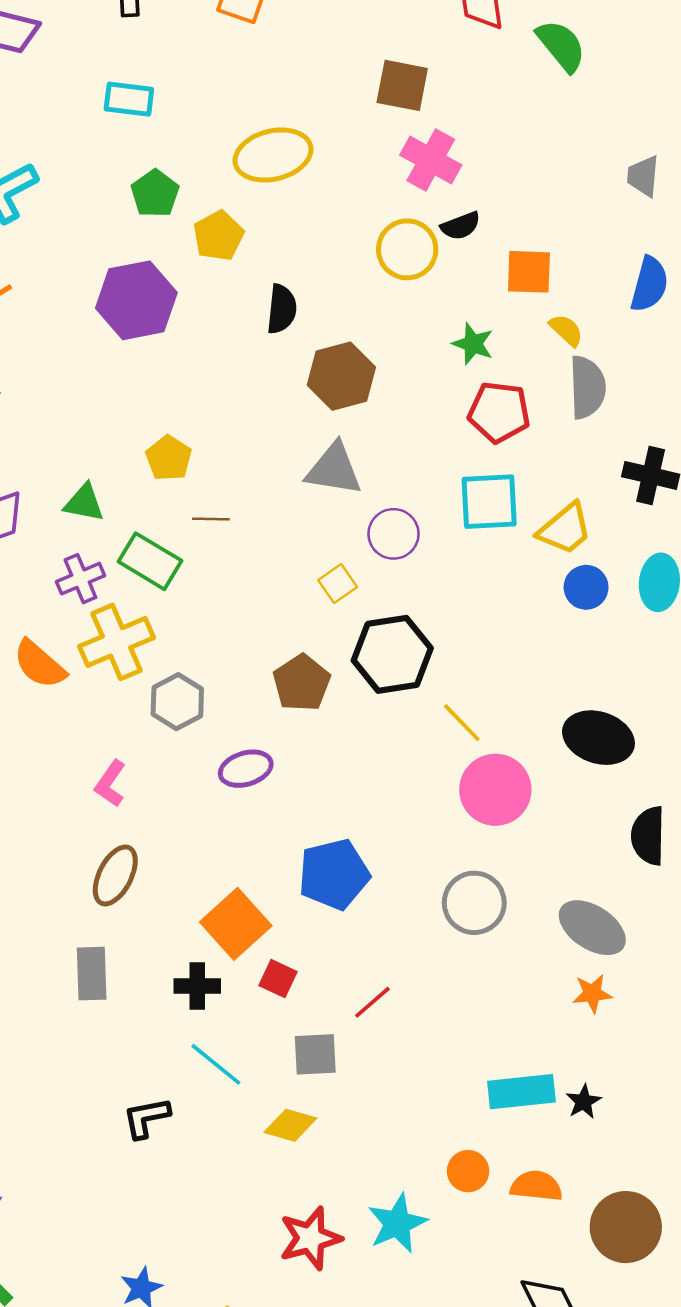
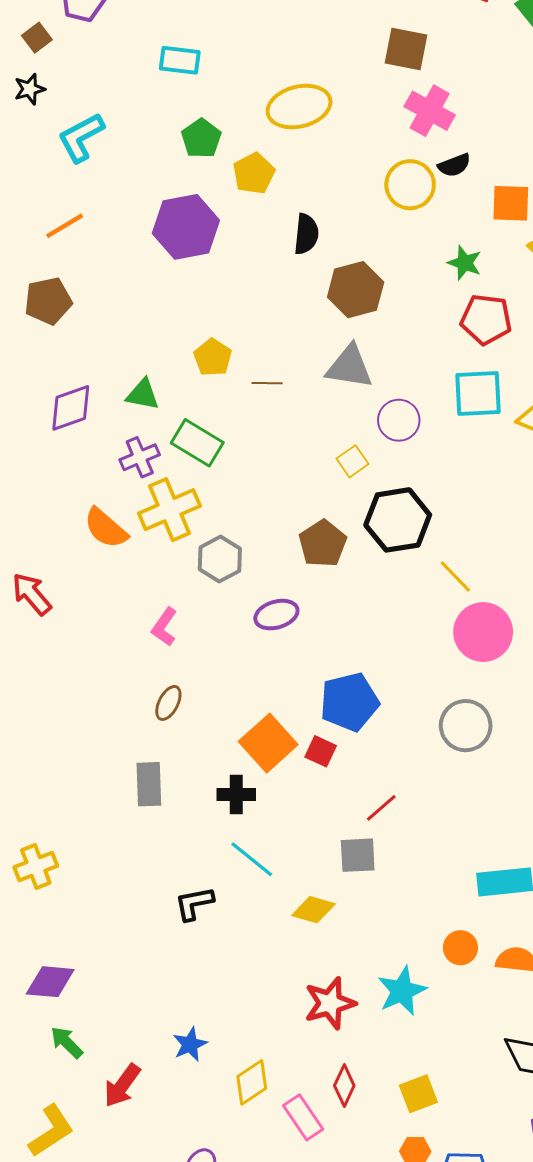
brown line: (211, 519) -> (267, 383), moved
brown ellipse: (115, 875) -> (168, 703), size x0.7
red square: (278, 979) -> (321, 751), moved
gray square: (315, 1054) -> (358, 855), moved

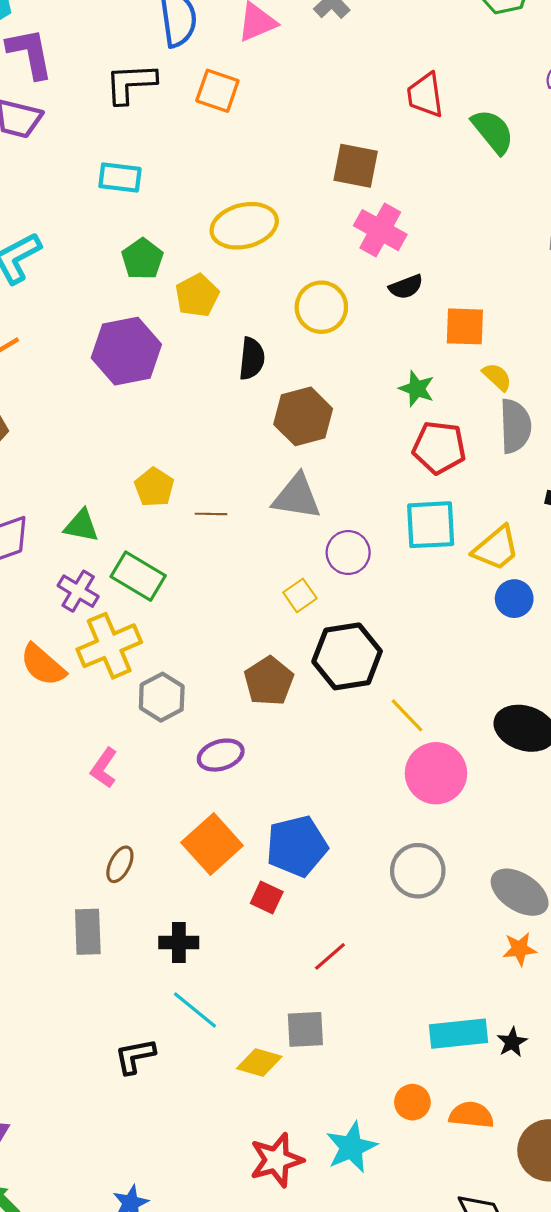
yellow circle: (410, 185) -> (321, 307), moved
purple cross: (140, 457) -> (78, 591), turned -36
brown ellipse: (168, 703) -> (120, 864), moved
orange square: (268, 743) -> (212, 844), moved
gray square: (358, 855) -> (305, 1029), moved

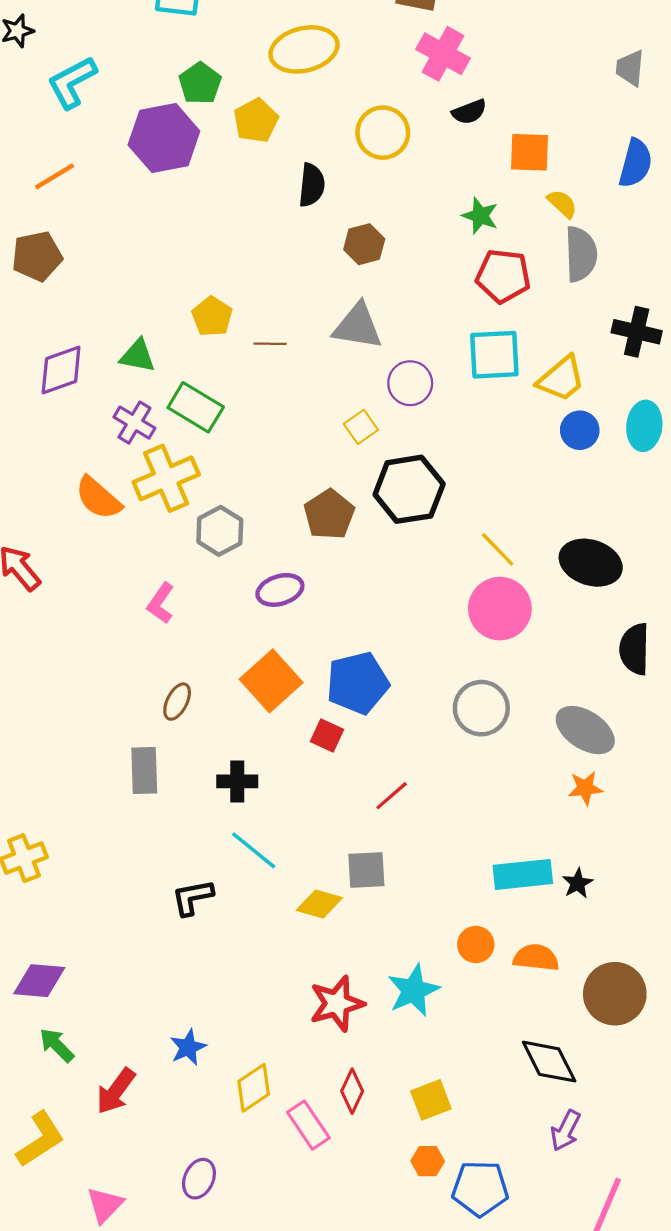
purple hexagon: (126, 351) -> (164, 138), moved
brown hexagon: (303, 416) -> (364, 244), size x0.7
yellow line: (407, 715) -> (498, 549), moved

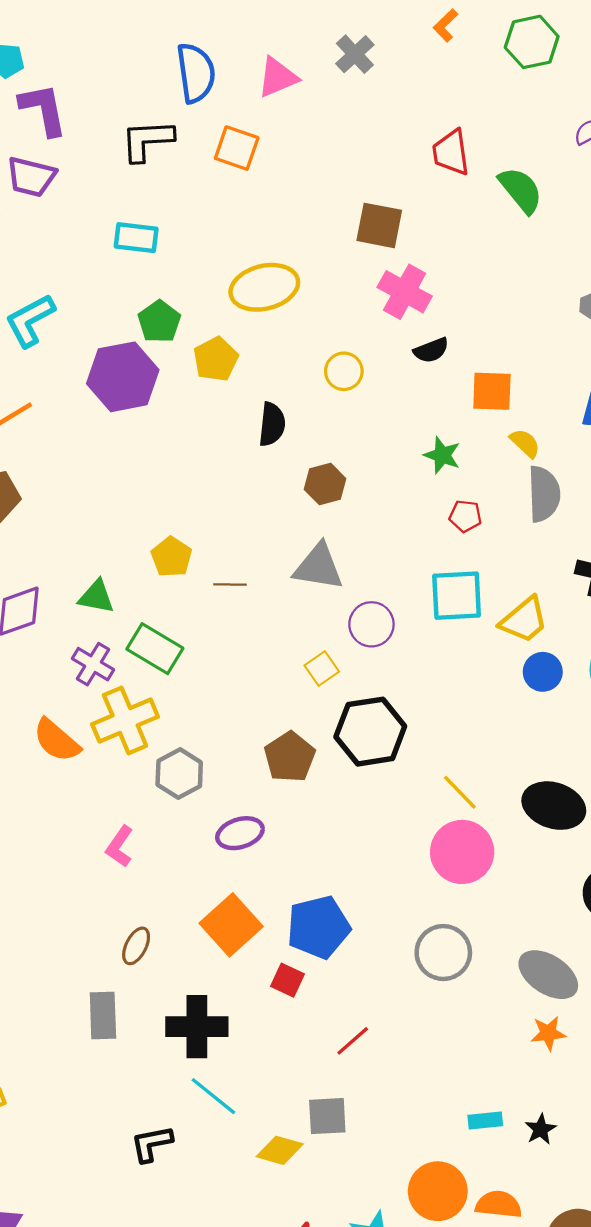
yellow circle: (383, 133) -> (344, 371), size x0.7
red pentagon: (503, 276) -> (465, 516), size x0.6
black cross: (237, 781) -> (197, 1027), size x1.5
cyan rectangle: (523, 874) -> (485, 1120), size x0.6
orange circle: (476, 944) -> (438, 1191), size x1.6

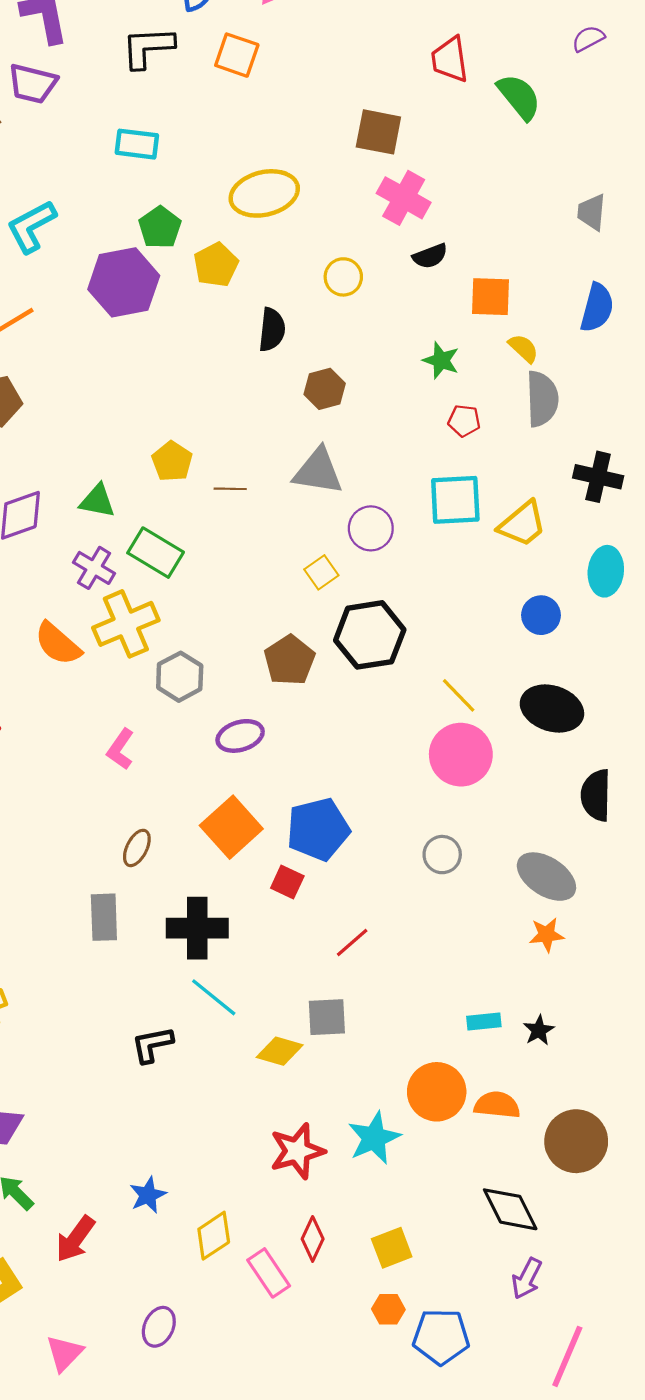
blue circle: (543, 672) -> (541, 615), moved
gray circle: (443, 953) -> (442, 855), size x0.7

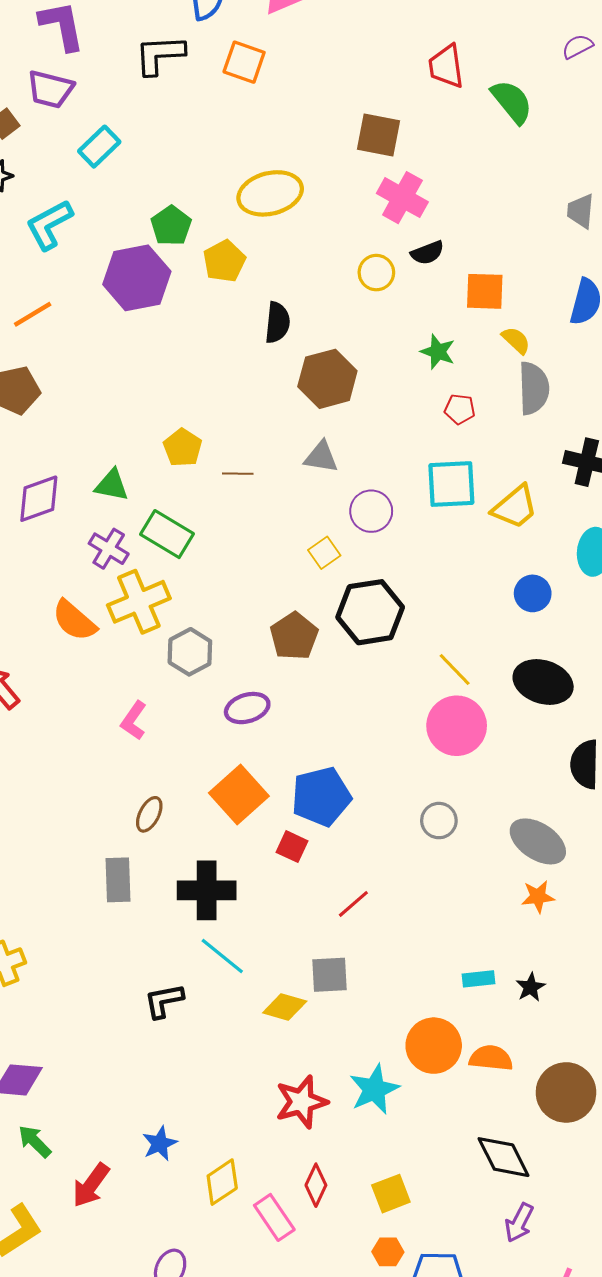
cyan rectangle: (137, 144) -> (99, 147), moved, turned -51
yellow circle: (343, 277) -> (376, 273), moved
brown hexagon: (325, 389) -> (327, 379), size x1.5
gray triangle: (318, 471) -> (321, 457), size x0.7

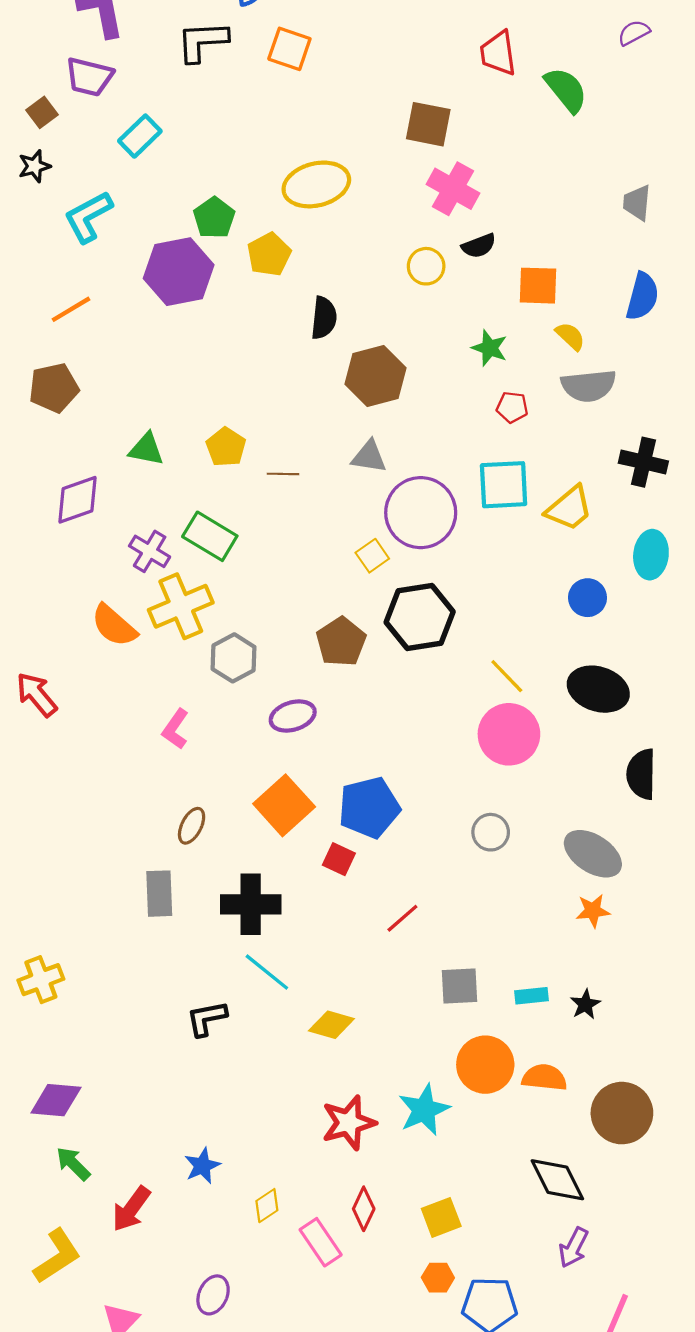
gray semicircle: (534, 388) -> (589, 386), turned 86
green triangle: (112, 485) -> (146, 449), moved
purple circle: (371, 511) -> (421, 513), size x1.6
gray square: (330, 975) -> (459, 986), moved
yellow diamond: (222, 1182) -> (267, 1206), size x0.7

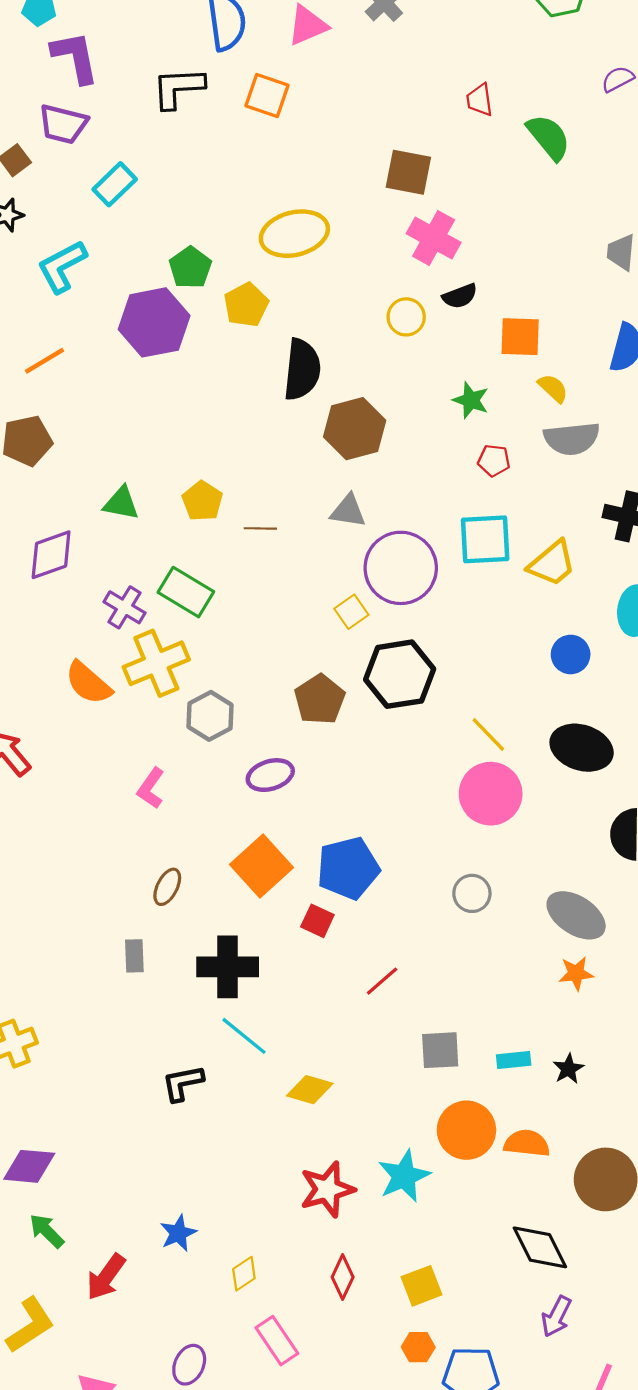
red trapezoid: (498, 53) -> (480, 100), size x0.7
black semicircle: (324, 318) -> (302, 370), size x1.4
gray rectangle: (159, 894) -> (134, 956), size x0.7
pink rectangle: (321, 1242) -> (277, 1341), moved

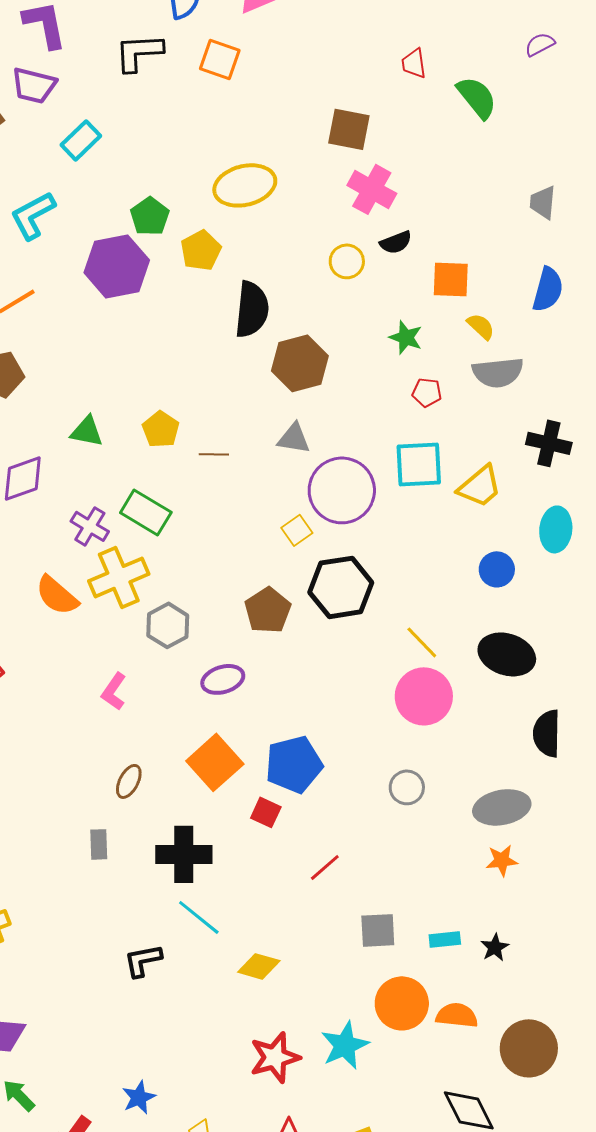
gray ellipse: (576, 915) -> (502, 807), turned -44

